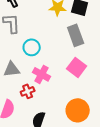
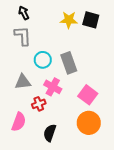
gray rectangle: (76, 35) -> (69, 63), moved
pink square: (77, 67) -> (88, 95), moved

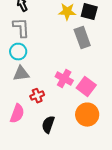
cyan circle: (43, 60) -> (18, 52), moved
gray rectangle: (69, 63) -> (82, 38), moved
pink cross: (53, 87) -> (64, 79), moved

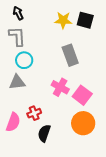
gray rectangle: (82, 38) -> (70, 55), moved
cyan circle: (18, 52) -> (24, 60), moved
red cross: (37, 96) -> (34, 113), moved

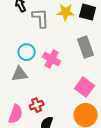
gray L-shape: (17, 36) -> (41, 18), moved
gray rectangle: (70, 55) -> (86, 47), moved
pink cross: (60, 87) -> (52, 59), moved

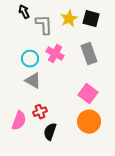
yellow star: (66, 12) -> (69, 19), turned -30
pink cross: (52, 59) -> (55, 54), moved
gray triangle: (20, 74) -> (33, 81), moved, turned 36

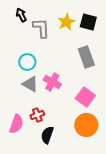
pink cross: (55, 54) -> (52, 82), moved

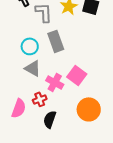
gray rectangle: (86, 57) -> (56, 41), moved
pink cross: (52, 82) -> (55, 82), moved
pink square: (85, 97) -> (77, 75), moved

